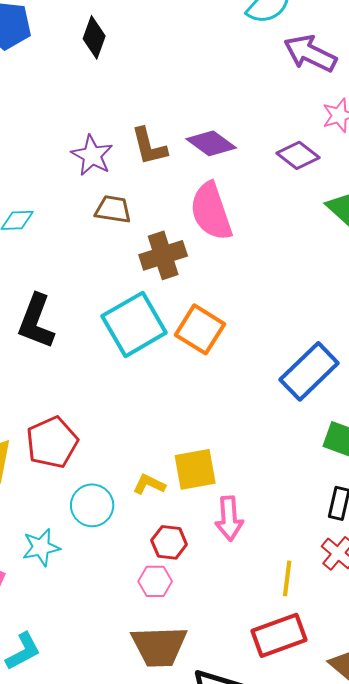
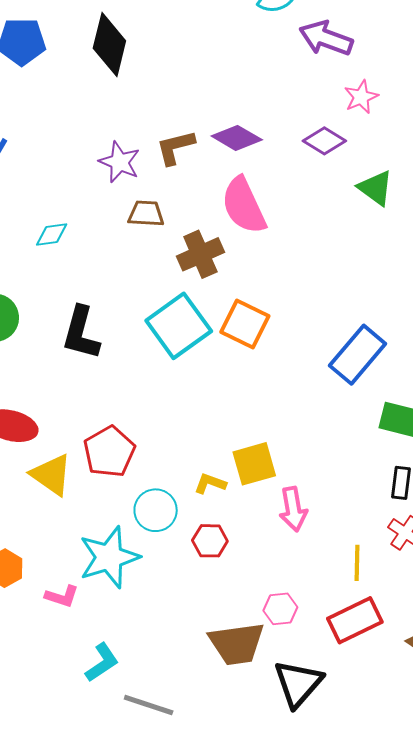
black diamond: (94, 37) -> (109, 45), size x1.5
brown L-shape: (149, 146) -> (175, 147), turned 96
red hexagon: (169, 542) -> (210, 541), moved
cyan star: (41, 547) -> (109, 557), size x1.6
pink hexagon: (155, 581) -> (280, 609), moved

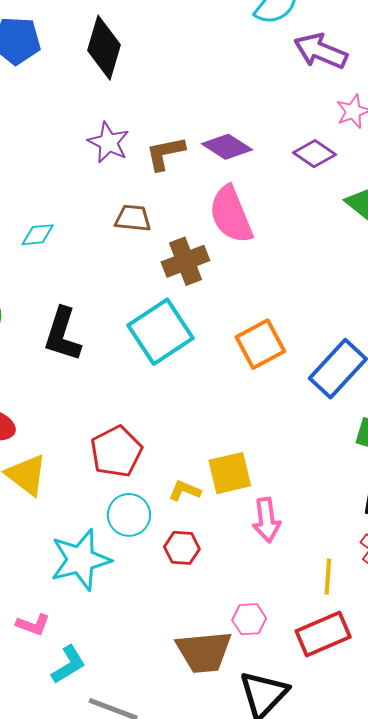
purple star: (120, 162) -> (109, 142), moved
orange square: (245, 324) -> (260, 344), moved, turned 33
red pentagon: (109, 452) -> (116, 452), moved
pink L-shape: (62, 596) -> (33, 625), moved

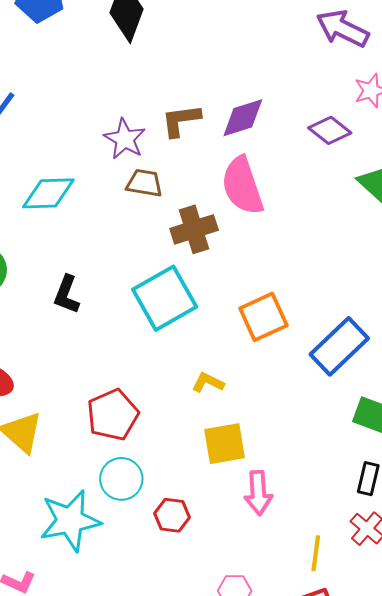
purple star: (109, 142) -> (125, 139), moved
purple diamond: (227, 147) -> (243, 118), turned -54
cyan diamond: (38, 235) -> (48, 193), size x1.6
black L-shape: (62, 334) -> (67, 295), size x0.7
yellow L-shape: (185, 491) -> (208, 383), moved

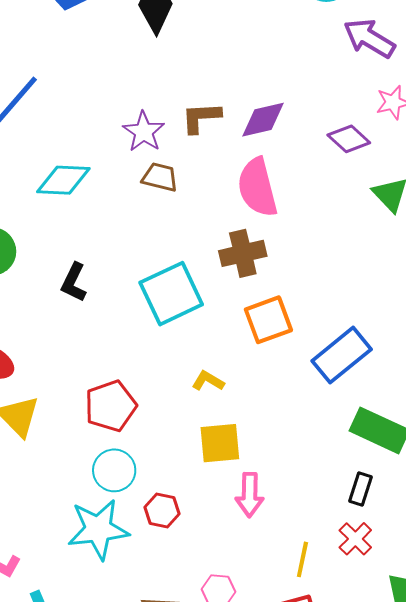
brown cross: (194, 229) -> (243, 253), moved
cyan star: (70, 521) -> (98, 529), moved

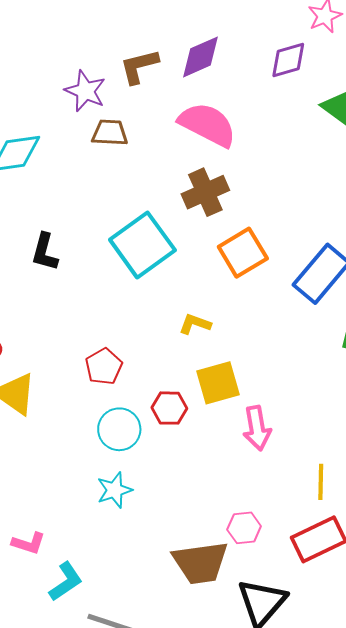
purple diamond: (349, 139) -> (288, 60), turned -48
pink semicircle: (257, 187) -> (207, 125), turned 142
red pentagon: (111, 406) -> (104, 367), size x0.7
red hexagon: (162, 511) -> (169, 408), moved
cyan star: (98, 529) -> (115, 490), size x0.6

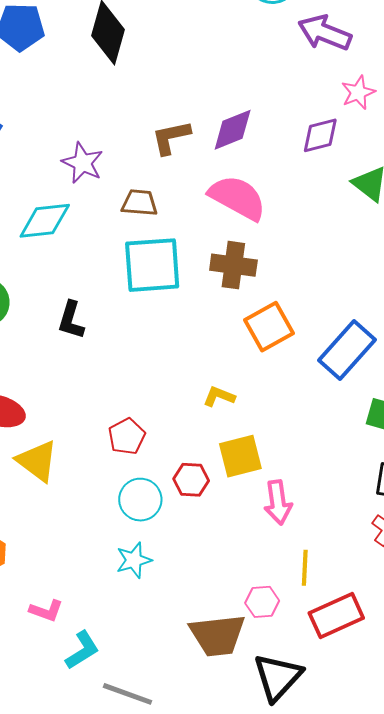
purple star: (85, 91) -> (83, 163), moved
brown cross: (205, 192) -> (233, 265), turned 30
cyan square: (142, 245) -> (152, 265), moved, turned 30
yellow line: (321, 482) -> (305, 568), moved

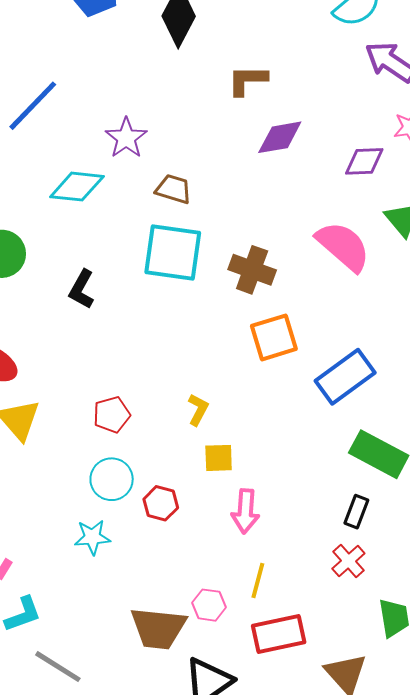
brown L-shape: (171, 137) -> (247, 80), moved
pink semicircle: (237, 198) -> (343, 246), moved
yellow L-shape: (219, 396) -> (198, 410), moved, turned 84
yellow square: (240, 456) -> (219, 458), size x0.7
red hexagon: (191, 480) -> (161, 503), moved

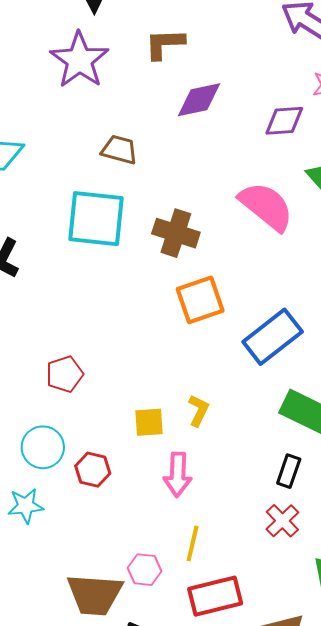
purple star: (126, 138) -> (79, 60), moved, size x1.4
brown trapezoid: (174, 189) -> (119, 150), moved
yellow L-shape: (198, 410) -> (199, 410), moved
red pentagon: (112, 415) -> (65, 374), moved

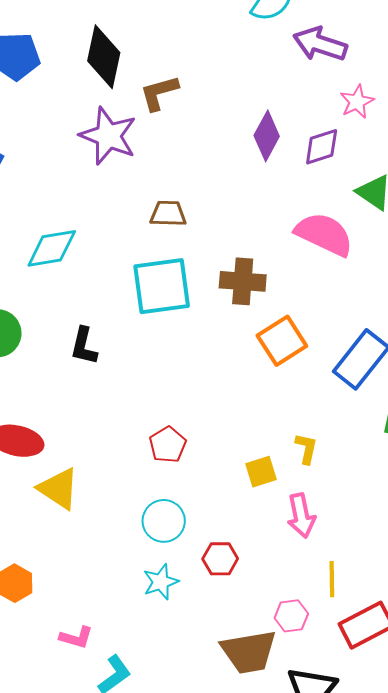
brown L-shape: (165, 44) -> (159, 93), moved
purple diamond: (199, 100) -> (267, 136), moved, turned -36
red hexagon: (93, 470) -> (220, 559), moved

